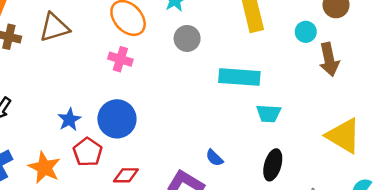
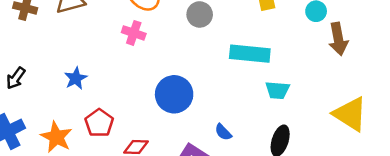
blue circle: (117, 119) -> (174, 94), moved
blue star: (69, 120) -> (76, 78), moved

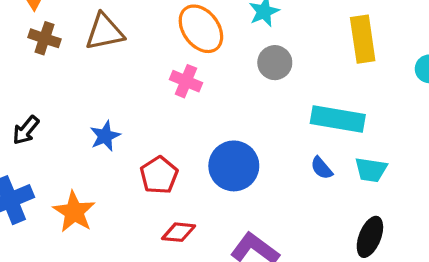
red pentagon: (99, 123) -> (159, 175), moved
blue semicircle: (223, 132) -> (322, 168), moved

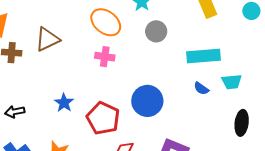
black arrow: (26, 130) -> (15, 112), turned 54
red pentagon: (159, 175) -> (103, 118), size x1.4

